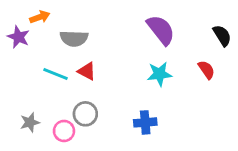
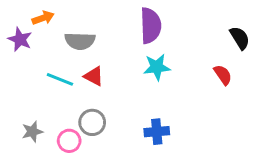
purple semicircle: (161, 30) -> (151, 26), moved, turned 36
cyan star: (159, 74) -> (157, 67), moved

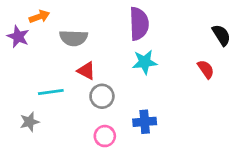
cyan line: (60, 79) -> (51, 92), moved, turned -30
gray circle: (92, 122) -> (102, 96), moved
pink circle: (69, 141) -> (105, 136), moved

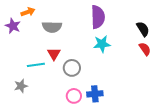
black semicircle: (221, 35) -> (143, 29), moved
red triangle: (86, 71) -> (54, 54), moved, turned 32
blue cross: (145, 122) -> (95, 94), moved

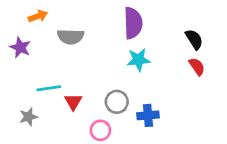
purple star: (13, 26) -> (20, 47), moved
red triangle: (54, 54) -> (73, 102), moved
gray circle: (72, 68) -> (117, 102), moved
blue cross: (95, 94) -> (148, 115), moved

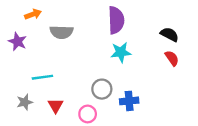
black semicircle: (194, 39) -> (170, 34), turned -30
red triangle: (73, 102) -> (56, 106), moved

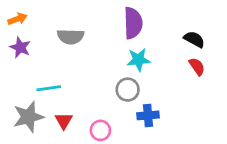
orange arrow: (33, 14) -> (17, 19), moved
gray circle: (102, 89) -> (128, 90), moved
gray star: (25, 102) -> (28, 117), size x1.6

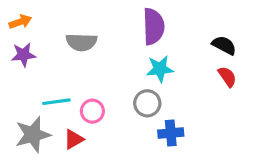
purple star: (20, 47) -> (23, 55), turned -30
red triangle: (64, 121) -> (74, 139), turned 30
pink circle: (100, 130) -> (92, 111), moved

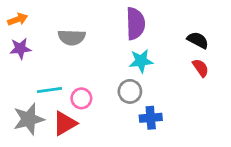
red triangle: (74, 139) -> (65, 123), size x1.4

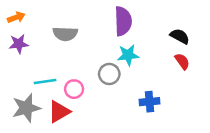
gray circle: (130, 91) -> (109, 74), moved
blue cross: (151, 118) -> (150, 102), moved

